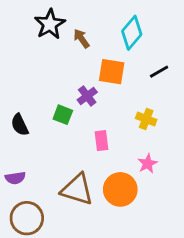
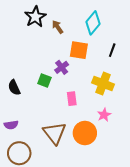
black line: (159, 72) -> (112, 50), turned -40
yellow cross: (146, 119) -> (103, 84), size x1.5
brown triangle: (77, 189) -> (55, 133), turned 35

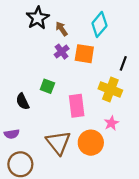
black line: (112, 50) -> (123, 63), moved
purple cross: (62, 67) -> (62, 52), moved
black semicircle: (14, 88) -> (23, 101), moved
pink rectangle: (72, 99) -> (77, 106), size x1.5

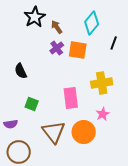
black line: (123, 63) -> (114, 43), moved
green square: (47, 86) -> (32, 104), moved
yellow cross: (110, 90) -> (102, 83), turned -30
black semicircle: (23, 101) -> (21, 71), moved

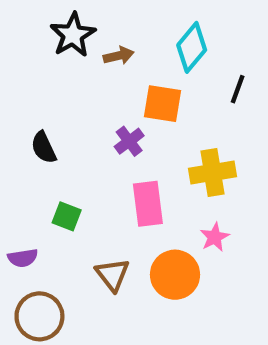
brown arrow: (57, 27) -> (119, 56), turned 112
purple cross: (57, 48) -> (129, 141), moved
brown triangle: (54, 132) -> (112, 275), size x0.7

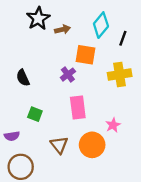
black line: (238, 89) -> (123, 38), moved
yellow cross: (213, 172) -> (120, 75), moved

